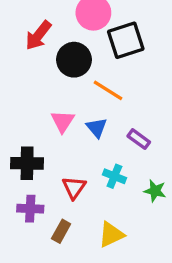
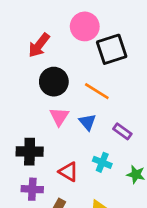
black circle: (74, 60) -> (54, 82), moved
red triangle: (74, 188) -> (69, 172), turned -35

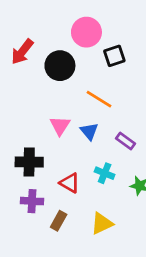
red arrow: (39, 45) -> (22, 52), moved
black square: (112, 49) -> (114, 56), size x0.7
black circle: (54, 82) -> (60, 66), moved

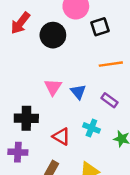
orange line: (99, 99) -> (111, 64), moved, turned -40
purple cross: (32, 201) -> (18, 152), moved

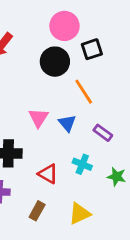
black circle: (53, 35) -> (55, 62), moved
orange line: (111, 64) -> (84, 92), moved, turned 65

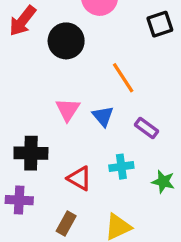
black square: (92, 49) -> (160, 24), moved
black circle: (55, 62) -> (66, 41), moved
cyan cross: (82, 164) -> (121, 167), turned -30

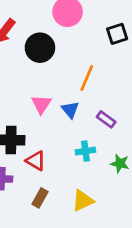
orange line: (123, 78) -> (87, 78), turned 56
red triangle: (79, 178) -> (36, 161), moved

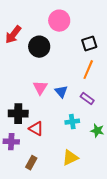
black square: (117, 34) -> (89, 44), moved
orange line: (87, 78) -> (88, 70), moved
brown rectangle: (40, 198) -> (31, 163), moved

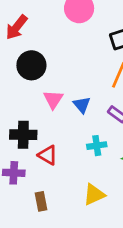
black circle: (39, 47) -> (31, 65), moved
brown rectangle: (31, 163) -> (41, 201), turned -40

